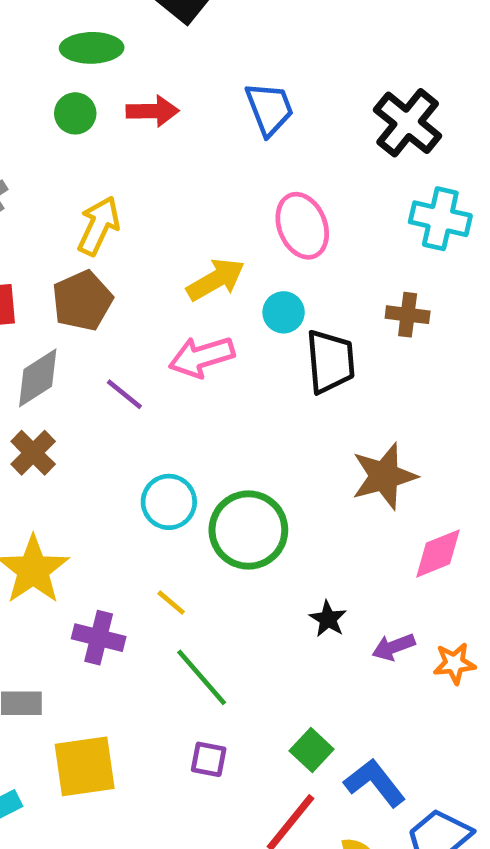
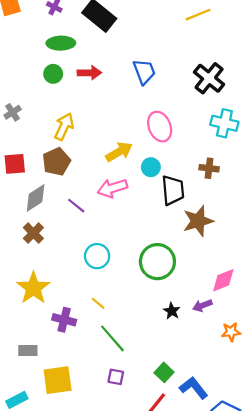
brown star: (384, 476) -> (198, 221), moved
green circle: (248, 530) -> (157, 262), moved
purple arrow: (394, 647) -> (202, 305), moved

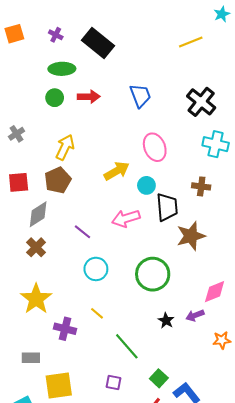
pink arrow: (112, 188) -> (126, 218), moved
purple line: (76, 206) -> (83, 232), moved
green line: (112, 338) -> (127, 346), moved

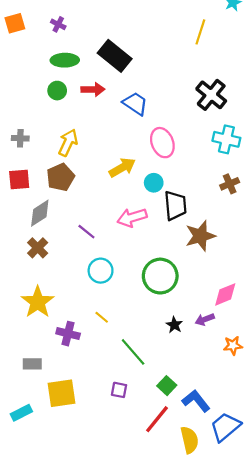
yellow line: (191, 42) -> (200, 32), turned -50
black rectangle: (98, 43) -> (115, 56), moved
blue trapezoid: (140, 96) -> (135, 104), moved, turned -35
gray cross: (16, 134) -> (20, 138), moved, turned 35
brown cross: (201, 186) -> (230, 184), moved, turned -30

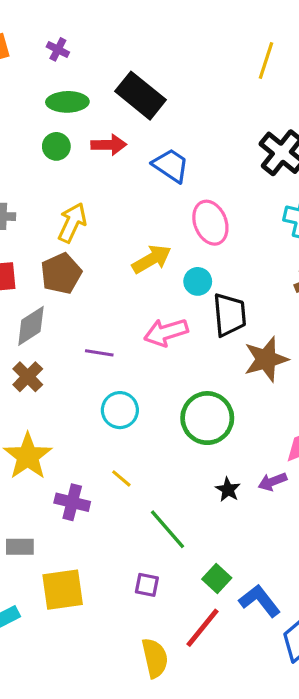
purple line: (86, 232) -> (99, 353), turned -30
yellow semicircle: (190, 440) -> (155, 658), moved

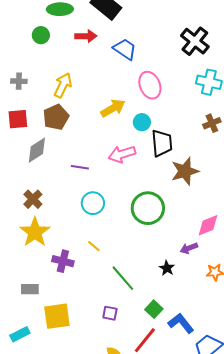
green circle: (56, 146) -> (41, 35), moved
brown cross: (28, 377) -> (33, 199), moved
black star: (228, 490) -> (167, 268), moved

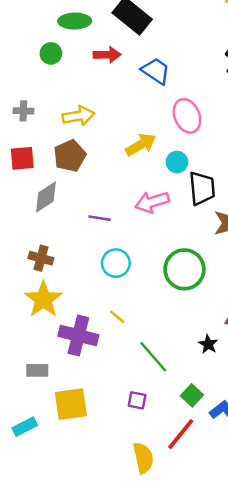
yellow arrow: (63, 85) -> (78, 116), turned 55
brown cross: (33, 199) -> (41, 258), turned -30
purple cross: (63, 261) -> (78, 335), size x1.4

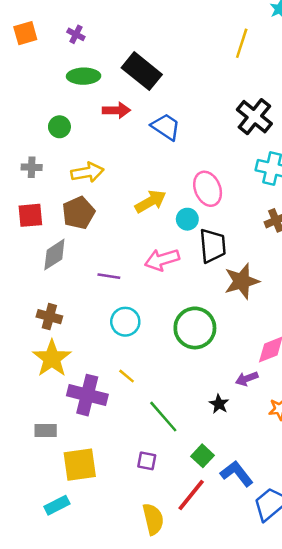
green circle: (51, 53) -> (59, 127), moved
pink ellipse: (187, 116) -> (208, 189), moved
cyan rectangle: (25, 427) -> (57, 505), moved

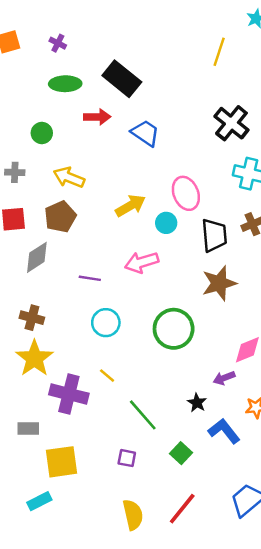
yellow arrow: (87, 172) -> (69, 177), turned -148
black trapezoid: (213, 246) -> (214, 235), moved
blue L-shape: (237, 474) -> (224, 431), moved
red line: (191, 495) -> (182, 509), moved

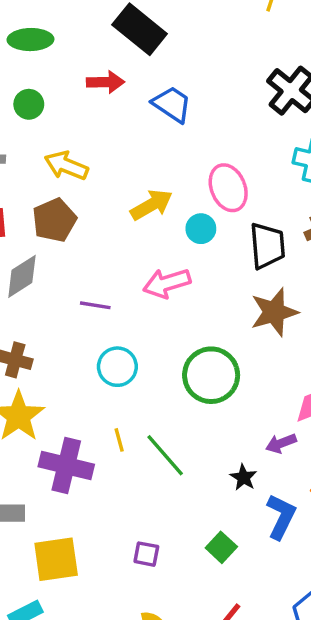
green ellipse: (65, 84) -> (30, 40), moved
yellow line: (107, 376) -> (119, 440), turned 35
green line: (143, 415) -> (165, 455), moved
blue L-shape: (224, 431) -> (281, 517), turned 64

